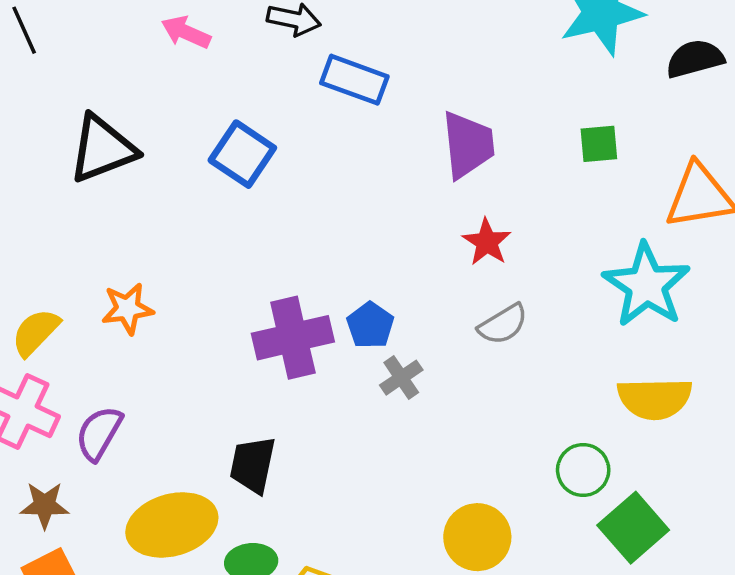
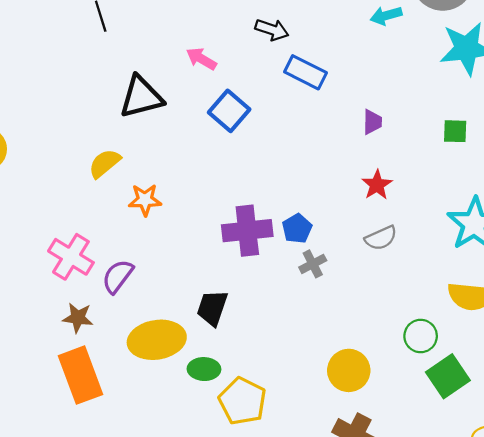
pink arrow: (186, 32) -> (201, 59), moved
purple trapezoid: (468, 145) -> (372, 122), size x0.6
yellow semicircle: (36, 332) -> (105, 163), moved

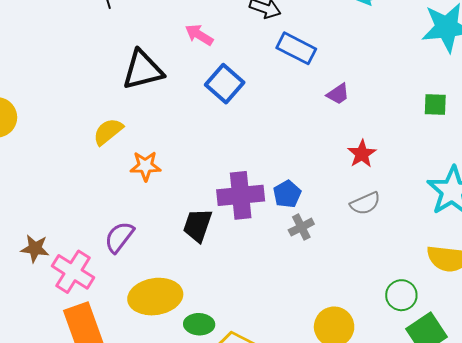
purple trapezoid: (372, 122) -> (338, 94), moved, turned 55
pink cross: (71, 257) -> (73, 272), moved
black trapezoid: (212, 308) -> (198, 225), moved
brown star: (78, 318) -> (35, 248), moved

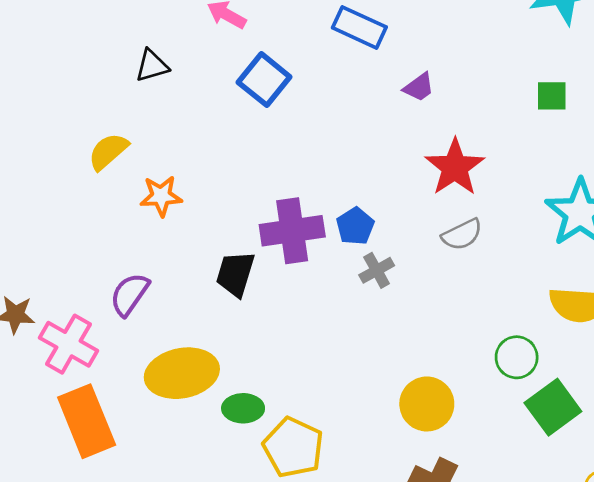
black triangle: (143, 70) -> (152, 66), size x0.6
red star: (362, 154) -> (455, 167), size x1.5

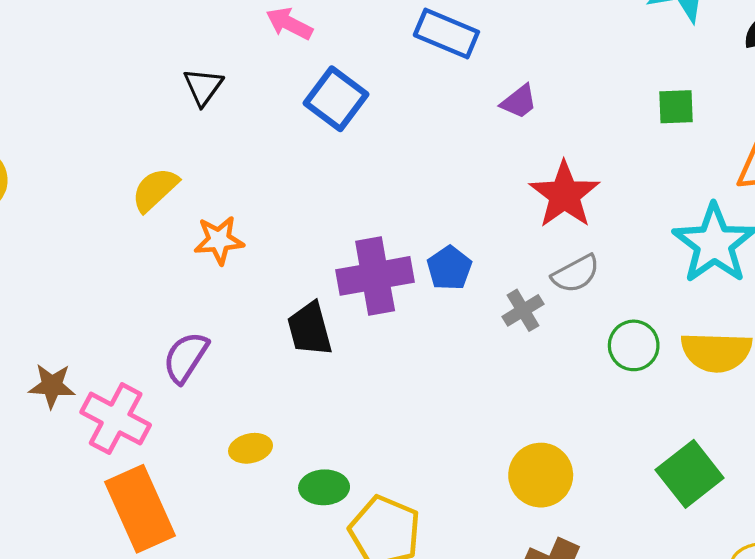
black triangle: (152, 66) -> (203, 87), turned -36
gray cross: (377, 270) -> (523, 310), moved
black trapezoid: (235, 274) -> (310, 329), turned -30
green circle: (517, 357) -> (634, 345), moved
yellow ellipse: (182, 373) -> (251, 448), size x0.5

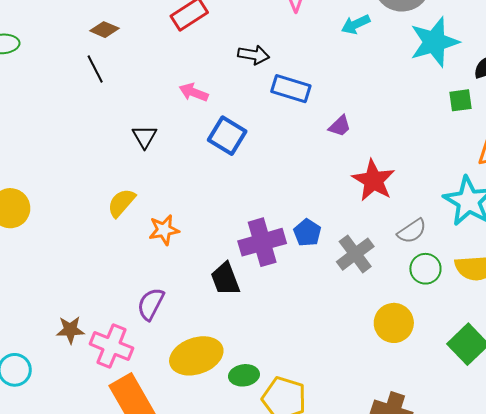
green square: (676, 107) -> (461, 100), moved
gray semicircle: (576, 274) -> (412, 231), moved
gray cross: (523, 310) -> (355, 254), size x1.5
yellow ellipse: (251, 448) -> (196, 356), size x2.0
yellow circle: (541, 475) -> (394, 323), moved

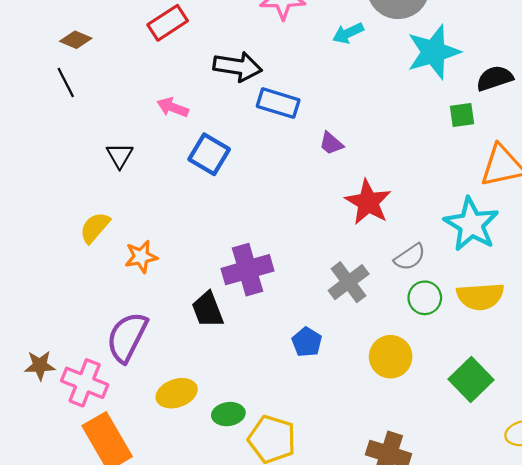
black arrow: (254, 55) -> (238, 67), size x1.4
purple trapezoid: (340, 126) -> (331, 143), turned 85
blue pentagon: (307, 233) -> (307, 342), moved
purple semicircle: (151, 304) -> (127, 337), size x1.4
yellow ellipse: (196, 356) -> (177, 393), size x0.7

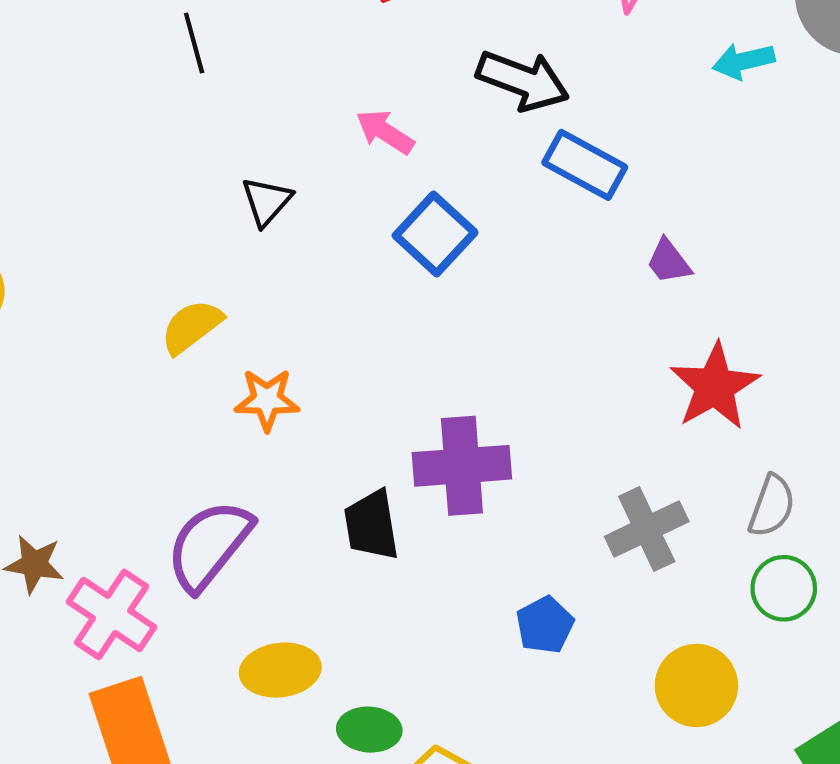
gray semicircle: (410, 257) -> (772, 506), turned -48

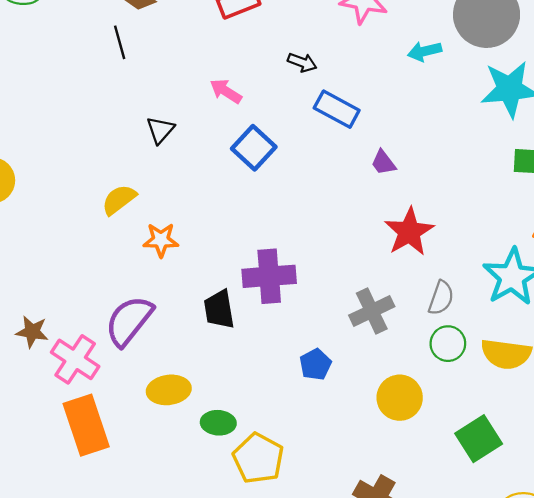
black arrow: (523, 80) -> (302, 62), size x0.6

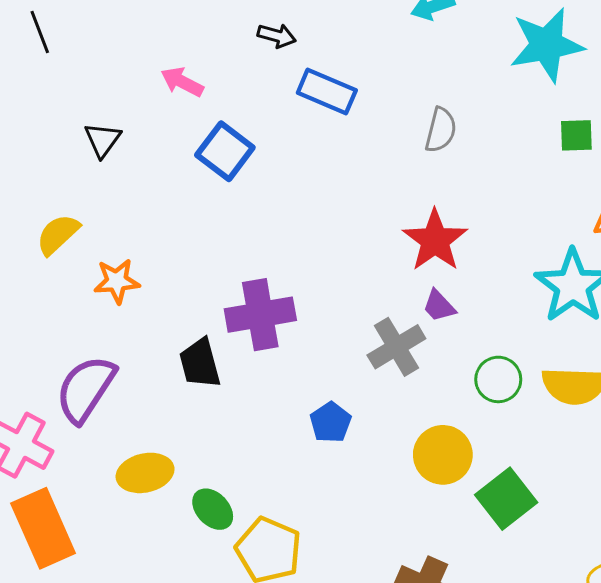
purple trapezoid: (383, 163) -> (439, 306), moved
gray semicircle: (441, 298) -> (441, 130), moved
green ellipse: (218, 423) -> (213, 509), turned 48
green square: (479, 439) -> (506, 499), moved

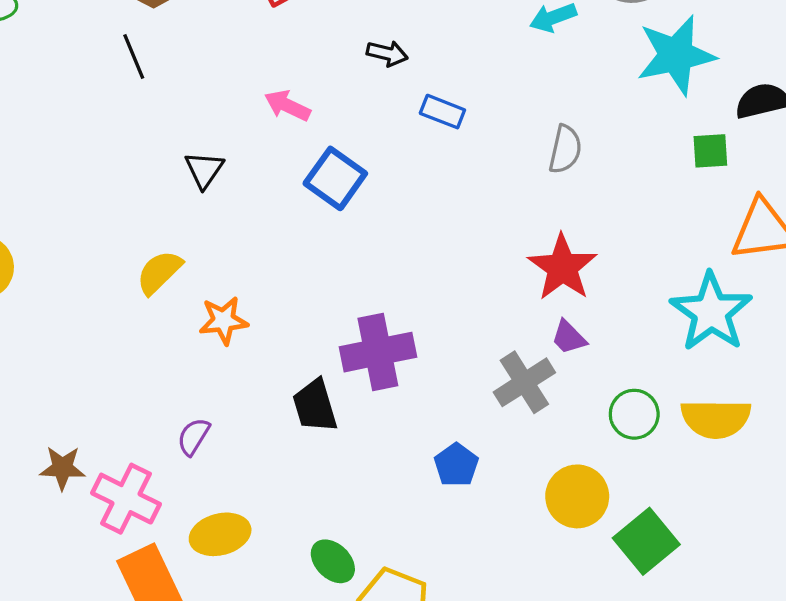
blue rectangle: (327, 92) -> (442, 112), size x0.7
purple semicircle: (86, 389) -> (193, 437), size x0.5
yellow ellipse: (145, 473) -> (220, 534), moved

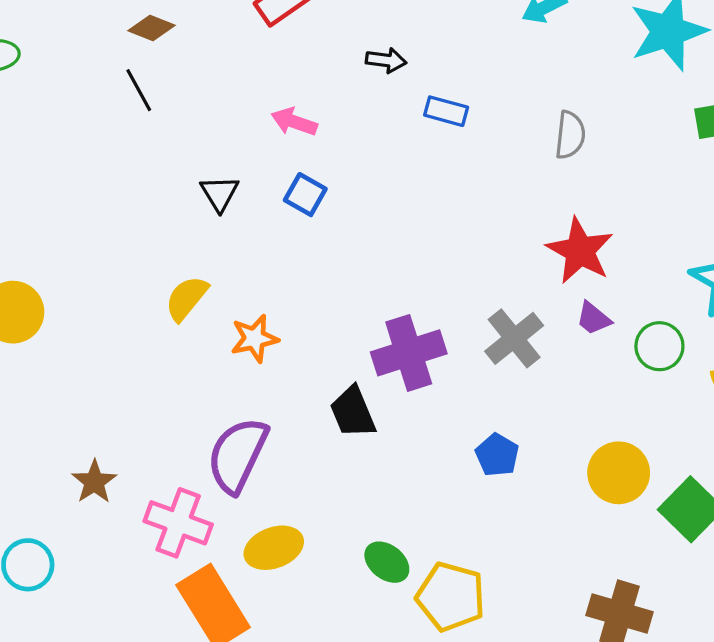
blue square: (335, 178) -> (305, 195), moved, size x0.7
gray cross: (524, 382) -> (514, 338), moved
green circle: (634, 414) -> (659, 346), moved
purple semicircle: (193, 437) -> (237, 455), size x2.0
brown star: (62, 468) -> (94, 482), moved, turned -30

